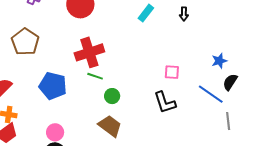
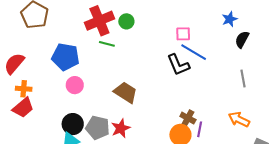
blue line: (211, 94) -> (194, 52), moved
green circle: (112, 96) -> (126, 21), moved
pink circle: (55, 132) -> (75, 85), moved

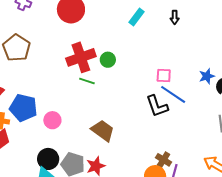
blue star: (230, 19) -> (207, 76), moved
blue pentagon: (65, 57) -> (23, 108), moved

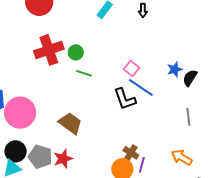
pink square: (164, 76) -> (132, 69), turned 35
green line: (87, 81) -> (84, 73), moved
pink circle: (52, 120) -> (20, 113), size x1.8

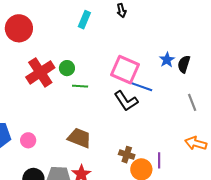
pink square: (132, 69) -> (125, 70), size x1.8
pink circle: (20, 113) -> (28, 140), size x0.5
brown cross: (131, 153) -> (127, 155), moved

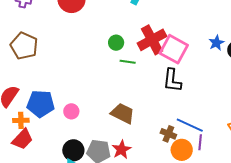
red cross: (40, 72) -> (152, 40), moved
blue line: (139, 86) -> (190, 125), moved
black L-shape: (126, 101) -> (172, 80), turned 35

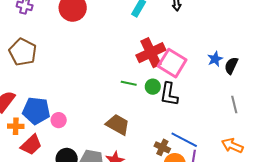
green circle: (116, 43) -> (153, 87), moved
green line: (128, 62) -> (129, 83), moved
pink circle: (71, 111) -> (59, 120), moved
red trapezoid: (22, 139) -> (31, 145), moved

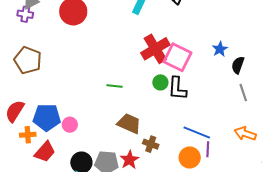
black semicircle: (231, 66) -> (238, 65), moved
green line: (129, 83) -> (115, 86), moved
brown cross: (162, 147) -> (151, 144), moved

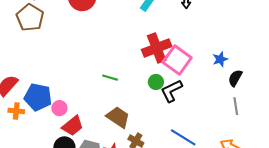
brown pentagon: (28, 60) -> (30, 18), moved
black L-shape: (177, 88) -> (171, 91), turned 50
red trapezoid: (45, 152) -> (73, 126), moved

